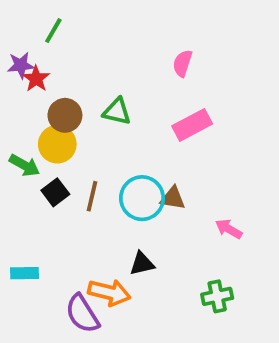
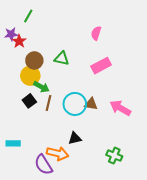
green arrow: (25, 165) -> (41, 87), moved
pink arrow: (229, 229) -> (120, 108), moved, size x1.5
green cross: (217, 296) -> (114, 156), turned 35

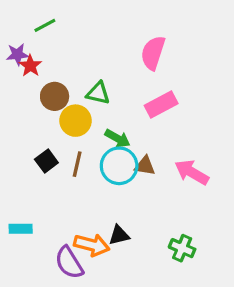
green line: (28, 16) -> (45, 25), turned 32
pink semicircle: (96, 33) -> (153, 53), size x1.5
yellow circle: (30, 76) -> (76, 121), moved
green arrow: (41, 87) -> (117, 138), moved
black triangle: (75, 138) -> (119, 235), moved

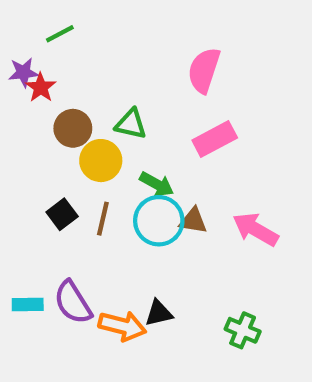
purple semicircle: (69, 263) -> (73, 302), moved

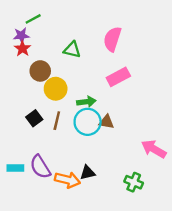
purple star: (23, 72) -> (21, 35), moved
green triangle: (131, 124) -> (72, 50), moved
green arrow: (157, 184) -> (86, 102), turned -36
pink arrow: (255, 229) -> (154, 149), moved

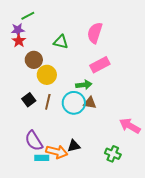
green arrow: (86, 102) -> (84, 85), moved
cyan rectangle: (15, 168) -> (42, 158), moved

